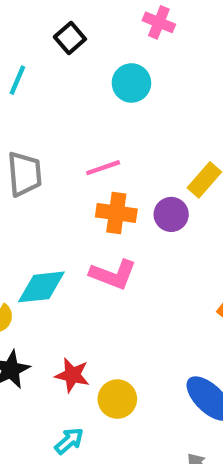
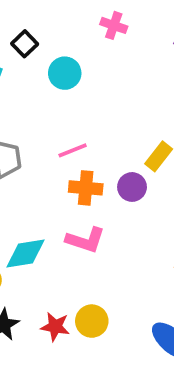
black square: (70, 38) -> (25, 44), moved
cyan circle: (131, 83) -> (65, 73), moved
yellow circle: (117, 399) -> (92, 321), moved

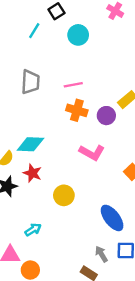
pink L-shape: (85, 240) -> (92, 153), moved
red star: (55, 327) -> (32, 173), moved

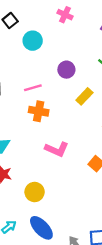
purple circle: (106, 116) -> (66, 70), moved
blue ellipse: (112, 218) -> (41, 228), moved

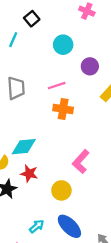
cyan circle: (33, 41) -> (63, 45), moved
pink L-shape: (57, 149) -> (81, 162), moved, turned 110

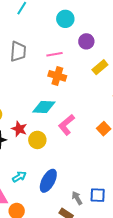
cyan diamond: (24, 147) -> (44, 107), moved
yellow circle: (61, 190) -> (37, 140), moved
blue ellipse: (69, 226) -> (48, 181), turned 65

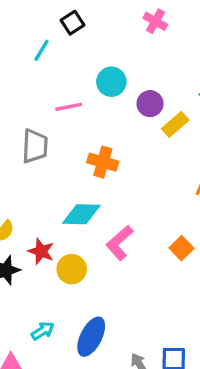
cyan circle: (65, 19) -> (111, 82), moved
gray trapezoid: (18, 52) -> (35, 146), moved
pink line: (54, 54) -> (69, 107), moved
yellow rectangle: (100, 67) -> (175, 124), moved

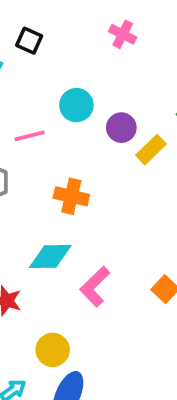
black square: (73, 23) -> (29, 41), turned -30
yellow circle: (72, 269) -> (53, 350), moved

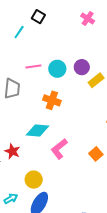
cyan circle: (76, 105) -> (57, 69), moved

